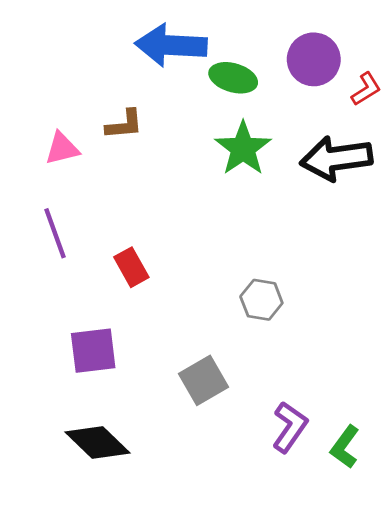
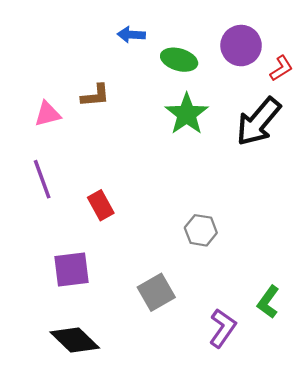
blue arrow: (171, 45) -> (131, 35), size x0.5
black arrow: (336, 158) -> (258, 122), turned -42
green L-shape: (345, 447) -> (268, 302), moved

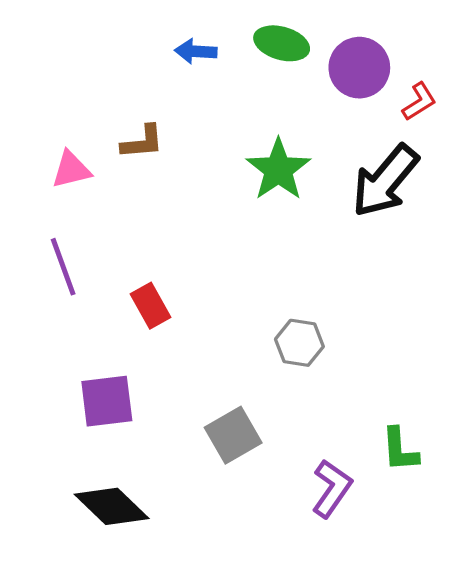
green ellipse: (179, 60) -> (282, 43), moved
green L-shape: (268, 302) -> (400, 450), turned -40

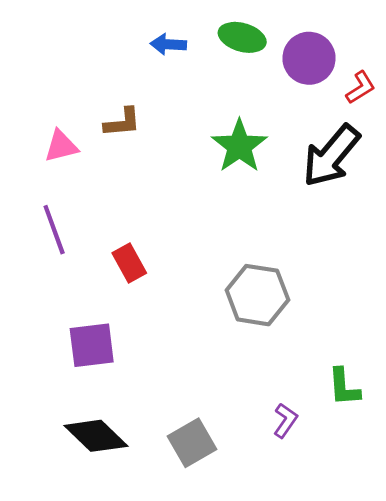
gray hexagon: (299, 343) -> (257, 295), size x1.5
gray square: (233, 435) -> (192, 443), moved
purple L-shape: (332, 488) -> (285, 420), size x0.7

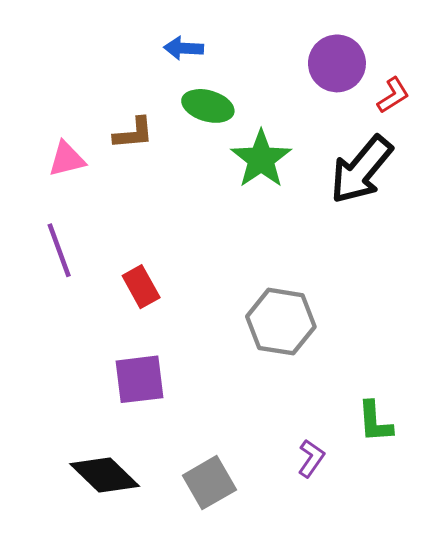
green ellipse: (242, 37) -> (208, 106), moved
purple square: (92, 345) -> (140, 379), moved

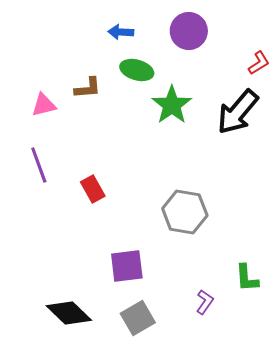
purple circle: (337, 63) -> (189, 31), moved
purple square: (140, 379) -> (127, 266), moved

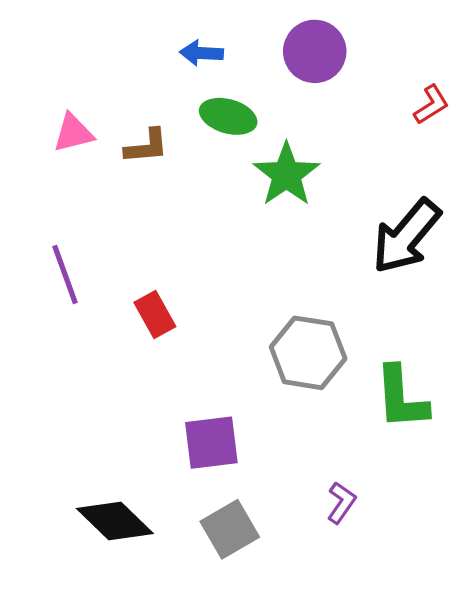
pink triangle: (44, 105) -> (73, 133), moved
black arrow: (238, 112) -> (406, 236), moved
green L-shape: (247, 278) -> (401, 398), moved, size x1.4

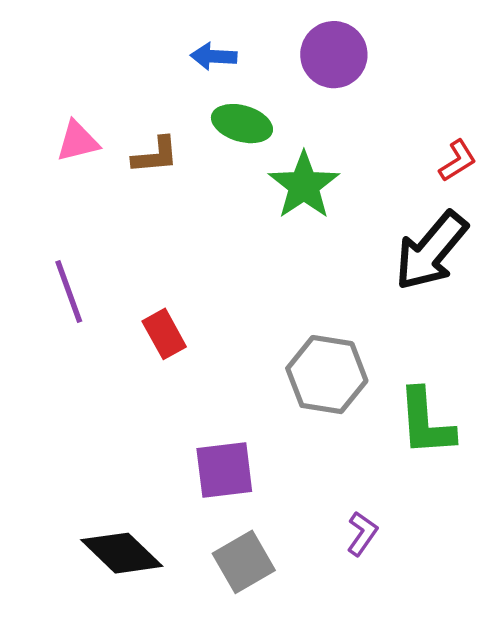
red L-shape: (431, 105) -> (458, 161), moved

